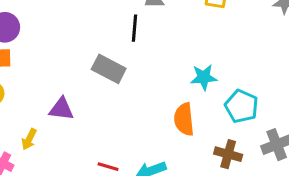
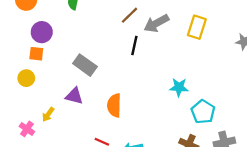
gray rectangle: (109, 69) -> (85, 65), moved
orange semicircle: (184, 119) -> (114, 105), moved

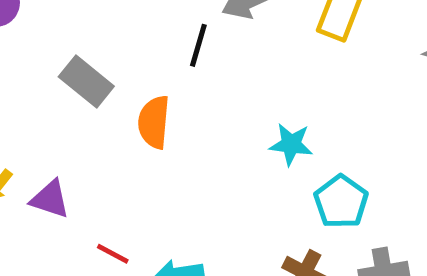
purple triangle: (74, 96) -> (50, 199), moved
orange semicircle: (114, 105) -> (154, 122), moved

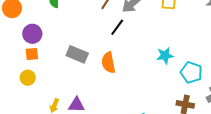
black line: (198, 45) -> (117, 27), turned 36

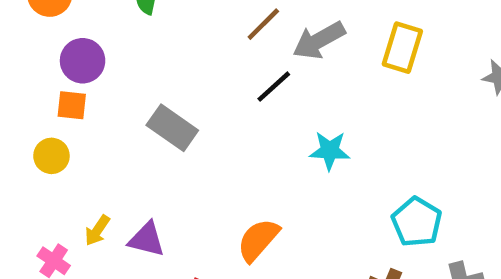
cyan star: (165, 56) -> (330, 151), moved
orange semicircle: (108, 63) -> (258, 240), moved, turned 40

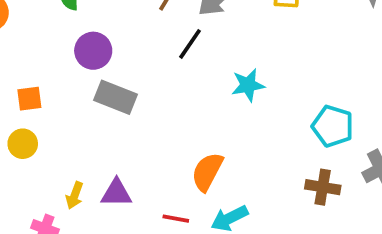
purple circle: (83, 61) -> (93, 51), moved

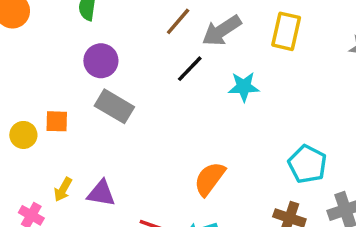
cyan star: (248, 85) -> (244, 87), moved
orange square: (29, 99) -> (57, 121), moved
orange semicircle: (207, 172) -> (210, 179), moved

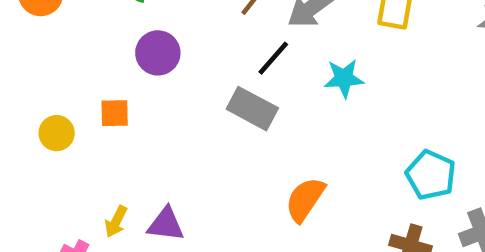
gray rectangle: (114, 106) -> (252, 109), moved
orange square: (57, 121) -> (115, 113), moved
yellow circle: (23, 135) -> (57, 133), moved

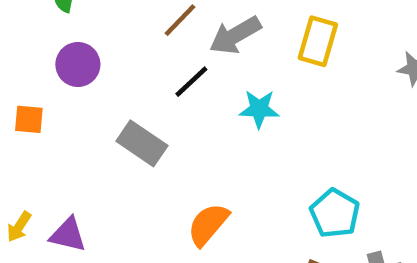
gray rectangle: (252, 109) -> (142, 143), moved

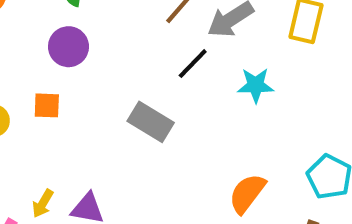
purple circle: (78, 64) -> (68, 47), moved
orange semicircle: (208, 225) -> (247, 193), moved

